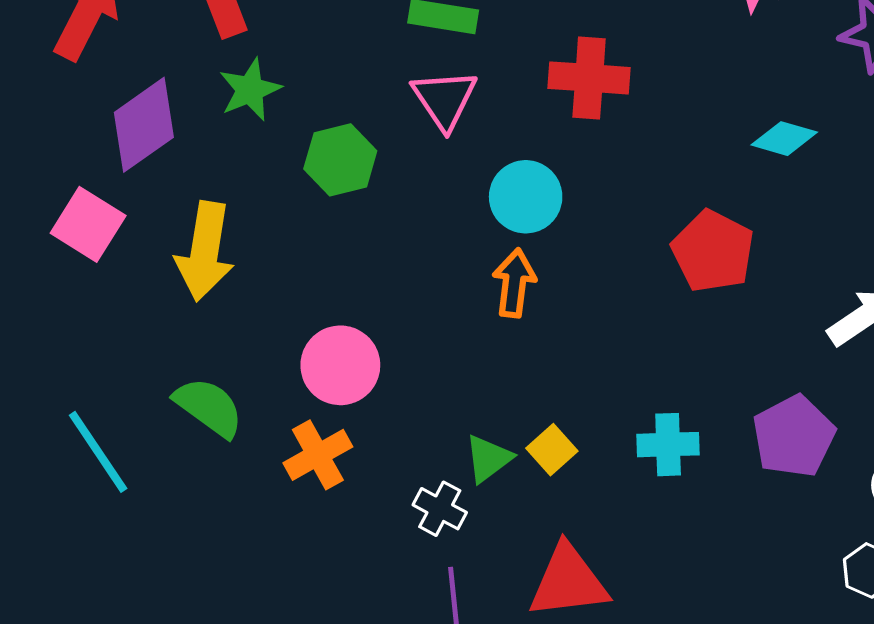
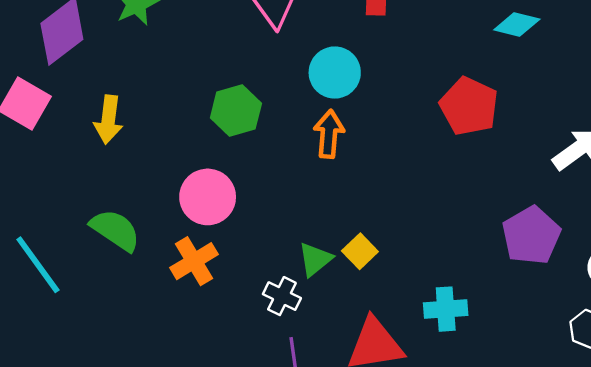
green hexagon: (340, 160) -> (236, 111), moved
yellow arrow: (205, 251) -> (108, 119), size x0.7
cyan cross: (668, 445) -> (446, 309), moved

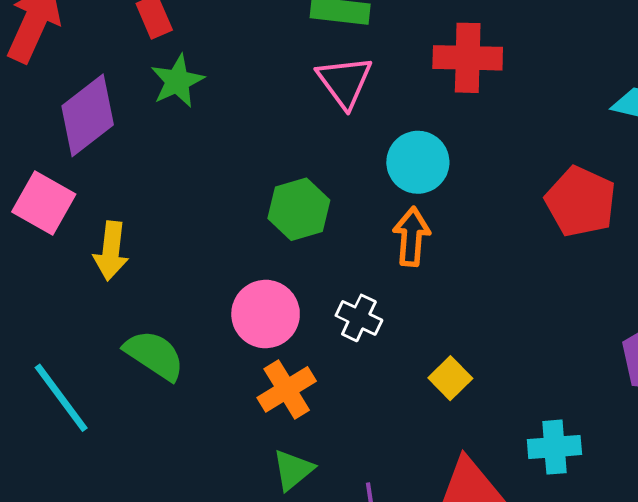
yellow arrow: (108, 119) -> (111, 251), moved
green triangle: (315, 259) -> (293, 470), moved
orange cross: (194, 261) -> (287, 389), moved
white cross: (282, 296) -> (359, 318), moved

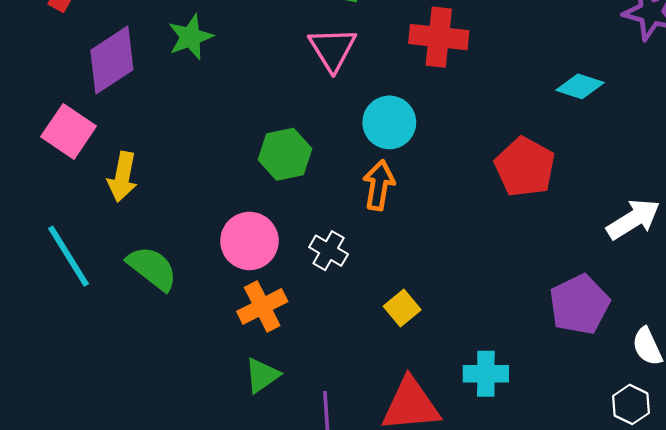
cyan line: (61, 398) -> (69, 256), moved

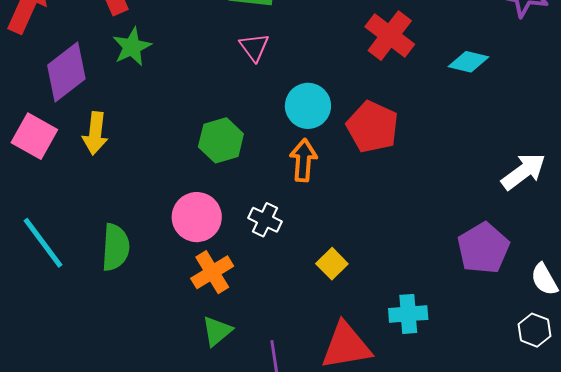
red cross: (439, 37) -> (390, 36), moved, turned 36
pink triangle: (332, 49) -> (254, 47), size x0.7
red pentagon: (525, 167) -> (372, 127), moved
yellow arrow: (122, 177) -> (95, 133), moved
green semicircle: (152, 268) -> (115, 247), turned 60

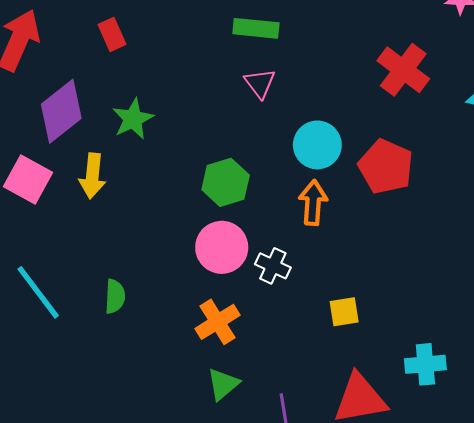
green star: (132, 47) -> (133, 119), moved
pink circle: (197, 217) -> (222, 247), moved
green semicircle: (115, 247) -> (115, 296), size x0.7
yellow square: (332, 264) -> (344, 312), turned 36

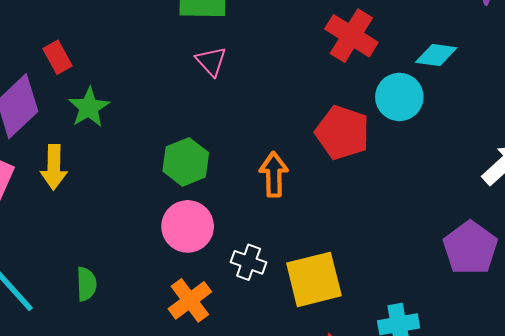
red rectangle: (112, 34) -> (58, 57), moved
cyan circle: (317, 145) -> (399, 97), moved
white cross: (273, 266) -> (249, 262), moved
yellow square: (344, 312) -> (314, 279), size x1.8

